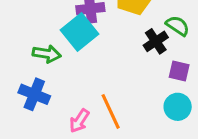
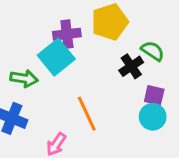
cyan circle: (178, 107) -> (153, 117), moved
orange line: (111, 111) -> (87, 114), moved

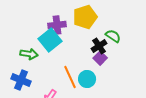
purple square: (154, 95) -> (100, 58), moved, turned 32
cyan circle: (153, 117) -> (87, 79), moved

